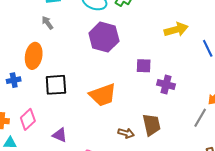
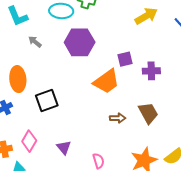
gray arrow: (47, 23) -> (35, 42), moved
orange trapezoid: (103, 95) -> (106, 81), moved
brown arrow: (126, 133) -> (118, 118), moved
purple triangle: (60, 135) -> (64, 147), turned 42

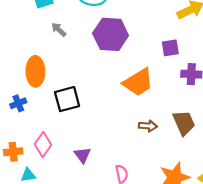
purple square: (125, 59) -> (170, 48), moved

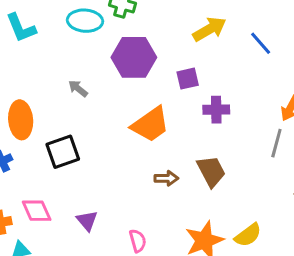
gray arrow: (59, 30) -> (78, 88), moved
purple hexagon: (111, 34) -> (134, 57), moved
pink diamond: (43, 144) -> (37, 211), turned -55

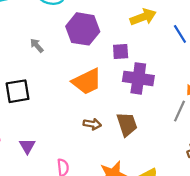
purple cross: (216, 110) -> (138, 78), size x1.5

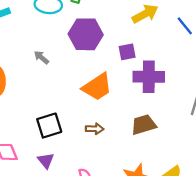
black square: (18, 91) -> (49, 126), moved
brown arrow: (92, 124) -> (95, 129), moved
brown trapezoid: (127, 124) -> (144, 125), turned -80

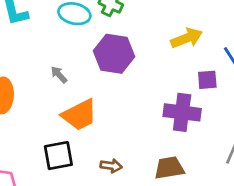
purple square: (127, 52) -> (207, 80), moved
orange trapezoid: (97, 87) -> (80, 115), moved

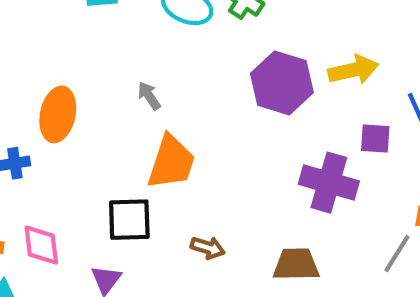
purple hexagon: (114, 54) -> (282, 83), moved
orange trapezoid: (80, 115) -> (171, 162), turned -54

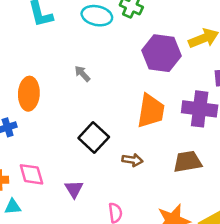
orange trapezoid: (171, 162) -> (151, 111), moved
black square: (129, 220) -> (94, 137), moved, turned -36

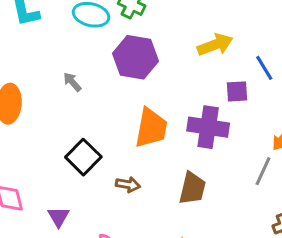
purple hexagon: (162, 53) -> (135, 57), moved
brown trapezoid: (188, 162) -> (192, 188), turned 112

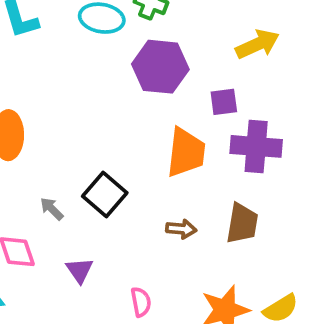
gray arrow: (72, 82) -> (52, 209), moved
purple square: (237, 91) -> (224, 102), moved
brown arrow: (128, 185) -> (181, 229), moved

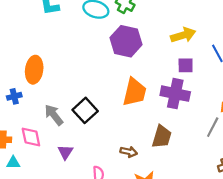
purple square: (224, 102) -> (186, 65), moved
gray arrow: (52, 209) -> (54, 115), size x1.5
brown arrow: (181, 229) -> (129, 152), moved

